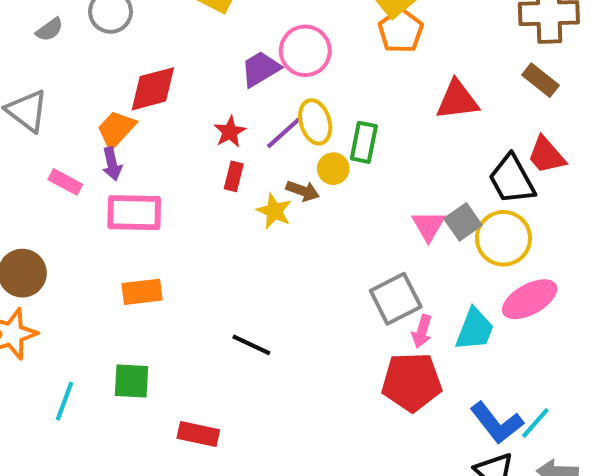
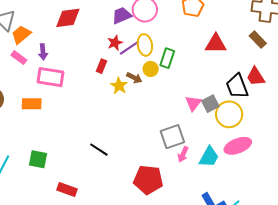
orange trapezoid: (116, 129) -> (21, 35), moved
red star: (230, 132) -> (115, 43), moved
orange rectangle: (142, 292) -> (32, 104), moved
red pentagon: (412, 382) -> (148, 180), moved

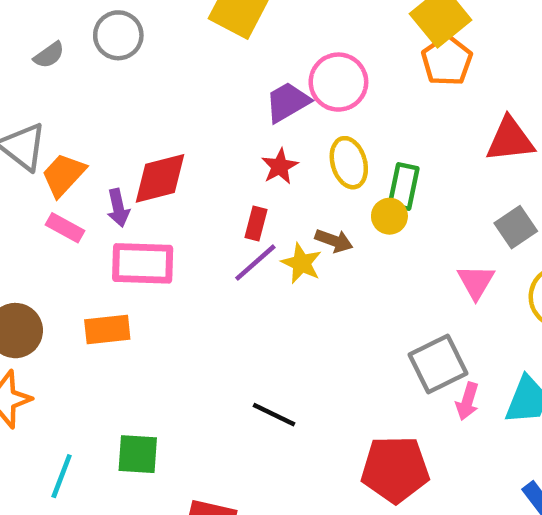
red diamond: (68, 18) -> (160, 178), moved
purple line: (129, 48) -> (255, 263), moved
yellow circle: (151, 69) -> (389, 216), moved
gray square: (210, 104) -> (516, 227), moved

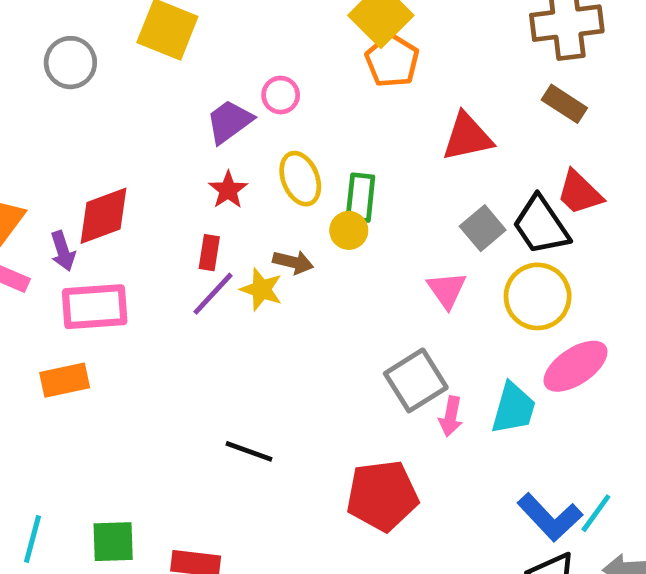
gray circle: (118, 35) -> (70, 63), moved
pink circle: (338, 82) -> (281, 95), size x0.6
green square: (138, 454) -> (113, 542), moved

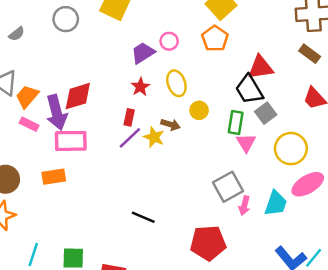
orange pentagon: (392, 61) -> (215, 39), moved
green rectangle: (360, 198) -> (236, 122), moved
black trapezoid: (541, 225) -> (249, 89), moved
purple arrow: (63, 251) -> (57, 112), size x1.8

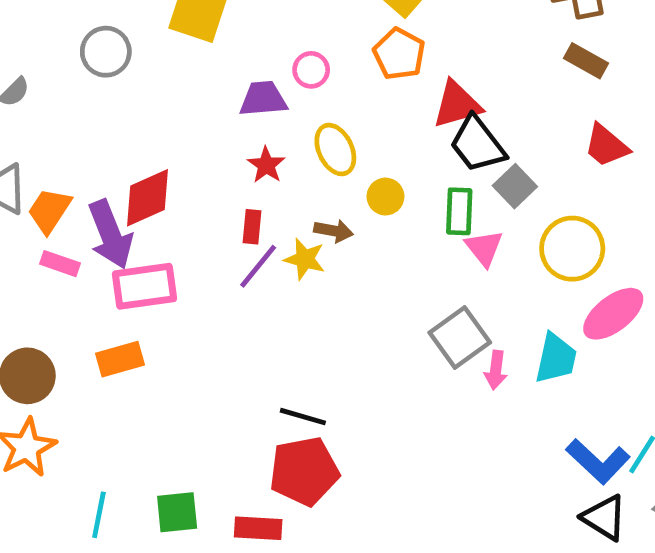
purple trapezoid: (143, 53) -> (263, 99), turned 35
red triangle: (261, 67) -> (457, 104), moved
red pentagon: (208, 243) -> (304, 471), moved

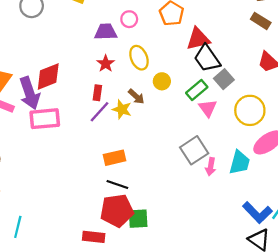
green rectangle: (459, 211) -> (197, 90), turned 45
brown arrow: (334, 231) -> (136, 96), turned 30
orange rectangle: (120, 359) -> (115, 158), moved
green square: (177, 512) -> (138, 219), moved

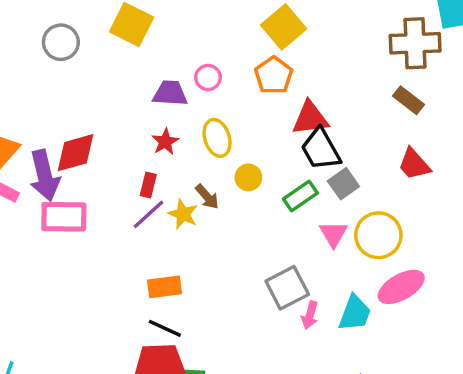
pink triangle: (208, 108) -> (333, 234), moved

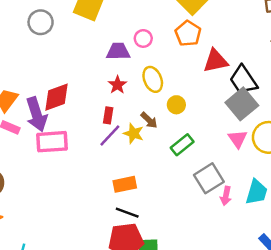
black trapezoid: (321, 149) -> (243, 80), moved
gray square: (343, 184) -> (242, 104), size x1.5
green rectangle: (300, 196) -> (182, 145), moved

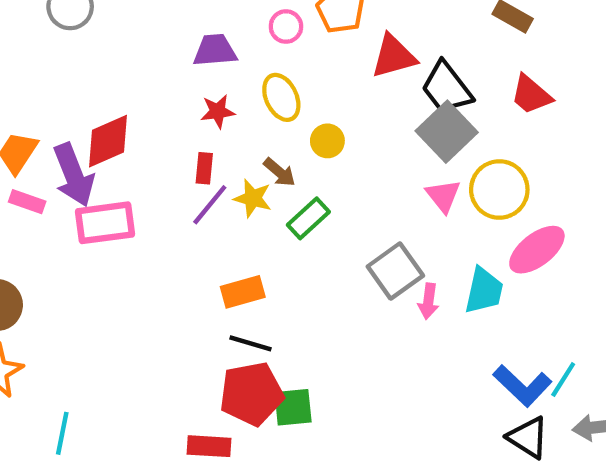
pink circle: (143, 38) -> (286, 26), moved
red star: (117, 85) -> (218, 111), turned 30
green rectangle: (182, 145) -> (308, 218), moved

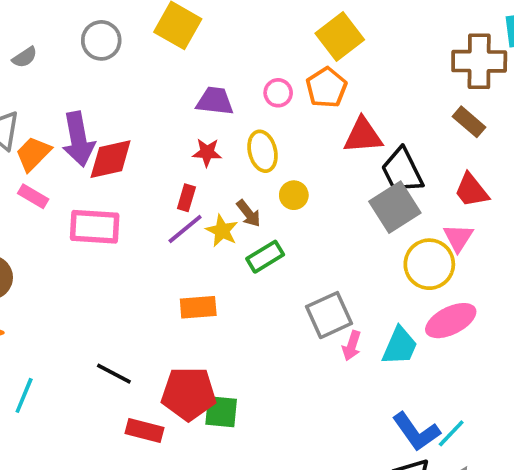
purple arrow: (74, 175) -> (78, 139), moved
pink triangle: (443, 196) -> (458, 238), moved
black line: (251, 343) -> (114, 374), moved

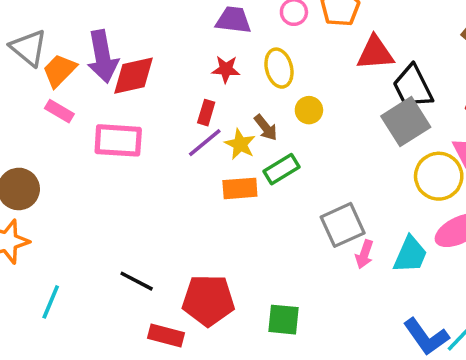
orange rectangle: (198, 307) -> (240, 188), moved
green square: (221, 412) -> (283, 320), moved

